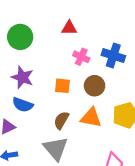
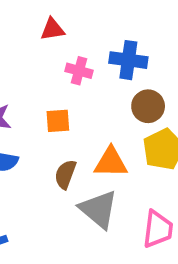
brown circle: (95, 86) -> (148, 106), moved
gray triangle: (56, 149) -> (98, 209), moved

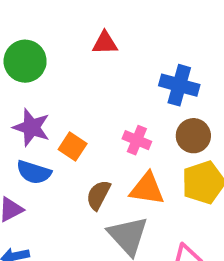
pink cross: (79, 71) -> (137, 140), moved
orange square: (58, 121) -> (73, 146), moved, turned 30

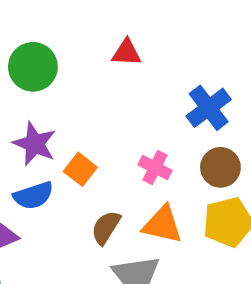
blue cross: (179, 85) -> (209, 108), turned 33
blue semicircle: (34, 172) -> (33, 196), turned -40

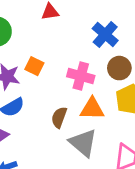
pink cross: (155, 168) -> (81, 76), size x1.4
orange square: (80, 169) -> (34, 66), moved

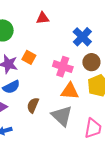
brown semicircle: (59, 117) -> (33, 105), moved

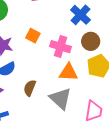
orange square: (29, 57) -> (33, 36), moved

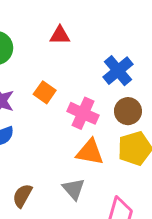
brown semicircle: (30, 88) -> (22, 196), moved
gray triangle: (61, 99) -> (74, 189), size x0.7

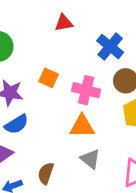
red triangle: (60, 35) -> (64, 23), moved
orange triangle: (90, 152) -> (82, 126), moved

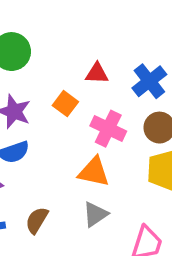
red triangle: (64, 23) -> (97, 73), moved
gray triangle: (90, 159) -> (95, 214), turned 35

